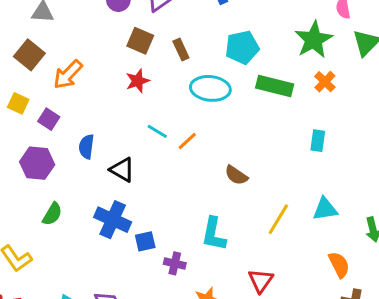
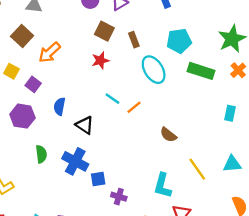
cyan ellipse: (210, 88) -> (154, 70), turned 48
green semicircle: (52, 214) -> (41, 154), moved, turned -42
yellow line: (278, 219) -> (197, 169), turned -70
cyan L-shape: (214, 234) -> (163, 186), moved

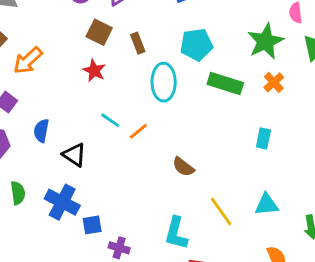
red star: (100, 60) -> (94, 71), turned -30
cyan ellipse: (154, 70) -> (164, 82), turned 32

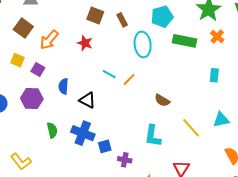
red star: (94, 71) -> (85, 43), moved
cyan L-shape: (176, 233) -> (153, 136), moved

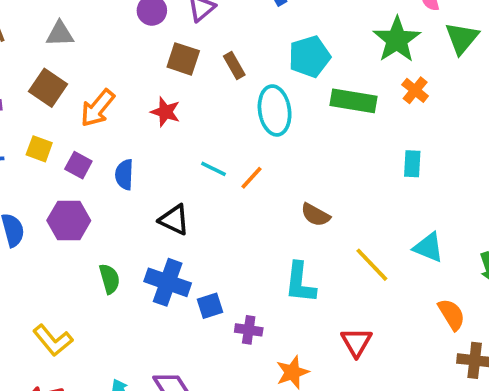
blue semicircle: (63, 86) -> (124, 175), moved
cyan triangle: (221, 120) -> (428, 247), turned 36

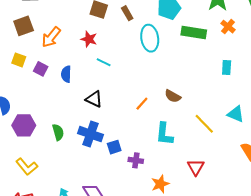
brown square: (48, 88) -> (24, 26), turned 36
cyan line: (214, 169) -> (104, 62), moved
orange line: (251, 178) -> (142, 104), moved
purple hexagon: (69, 221) -> (24, 125), moved

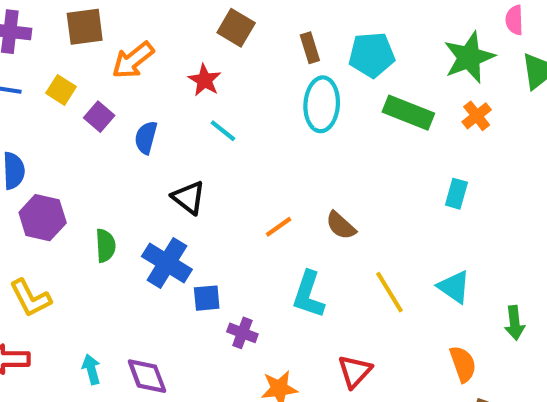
brown rectangle: (127, 13) -> (310, 48), moved

